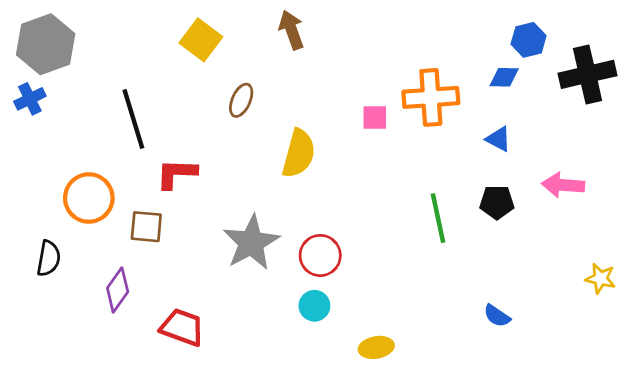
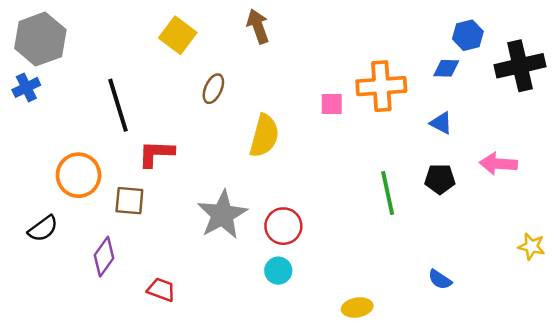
black semicircle: (49, 258) -> (43, 229), turned 44
red trapezoid: (182, 327) -> (161, 290), size x0.7
yellow ellipse: (376, 347) -> (357, 307), moved

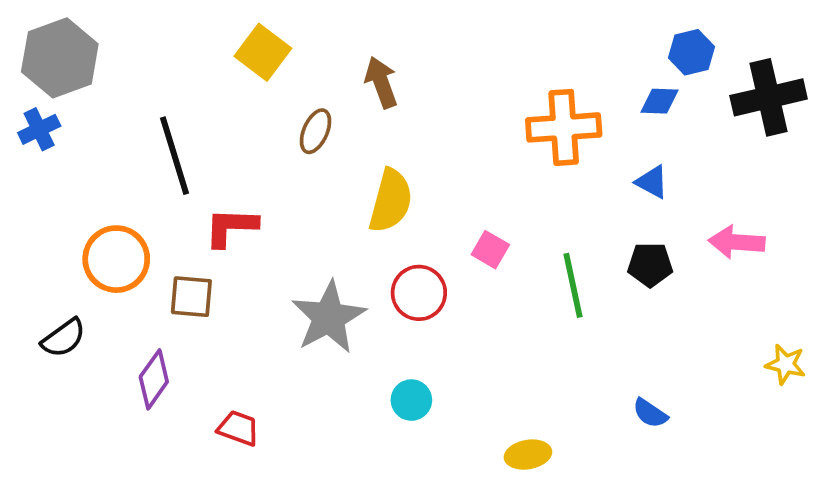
brown arrow: (258, 26) -> (381, 82), moved
pink square: (332, 104) -> (490, 250), moved, turned 30
red circle: (283, 226) -> (419, 293), moved

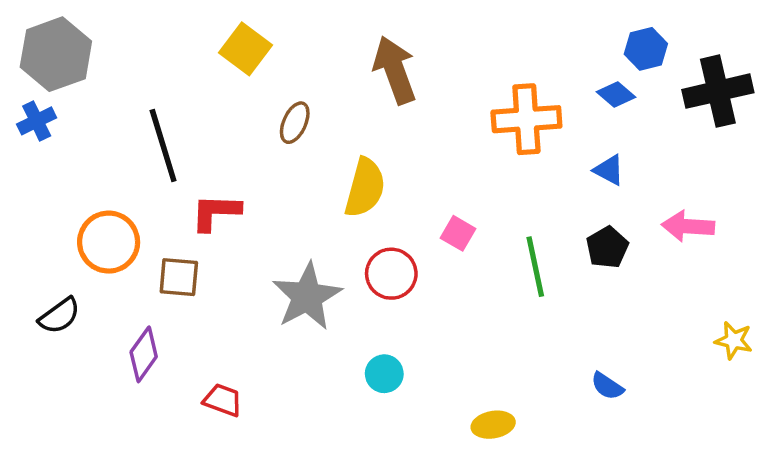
brown arrow: (381, 82) -> (395, 70), moved, size x1.4
blue diamond: (660, 101) -> (616, 95), turned 39
black pentagon: (650, 265) -> (607, 247), turned -30

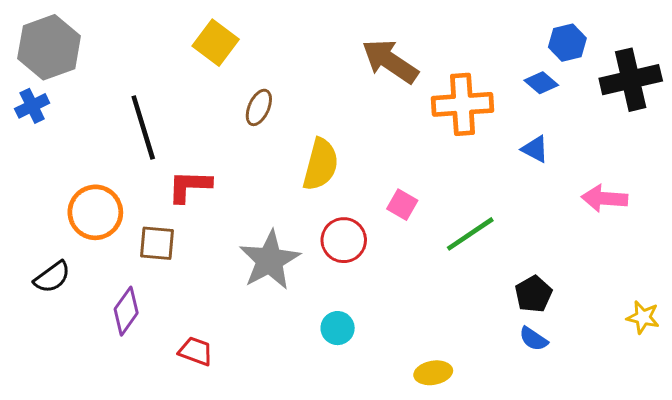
brown arrow: (395, 70) -> (390, 61), moved, turned -36
black pentagon: (607, 247) -> (533, 294), moved
green line: (535, 267) -> (470, 234), turned 68
yellow star: (734, 340) -> (643, 317), moved

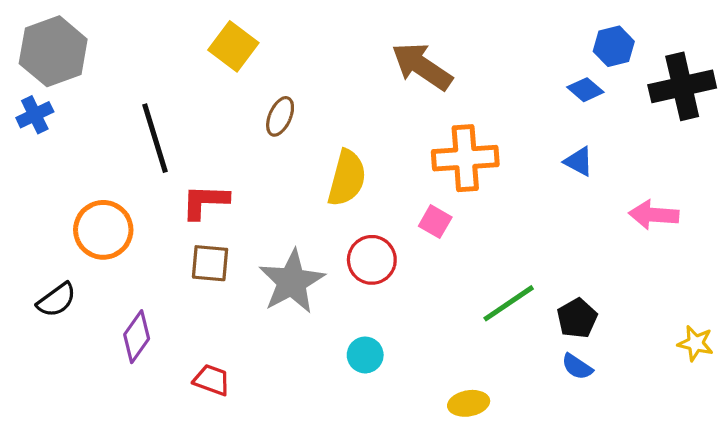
orange cross: (463, 104) -> (465, 158), moved
green line: (470, 234) -> (509, 303), moved
brown square: (157, 243) -> (210, 263), moved

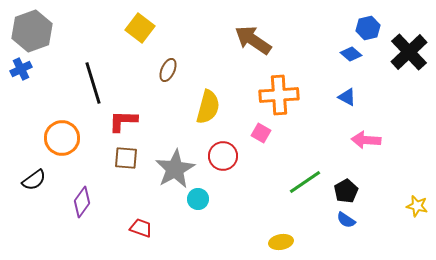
black cross: (682, 86) -> (409, 52), turned -30
pink arrow: (654, 215) -> (366, 140), moved
cyan circle: (365, 355) -> (198, 199), moved
red trapezoid: (212, 380) -> (141, 228), moved

